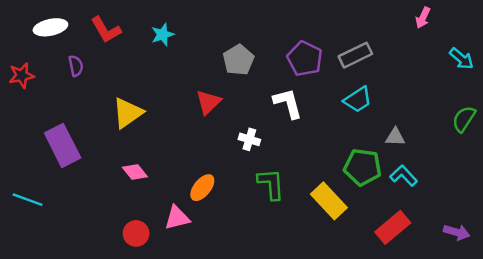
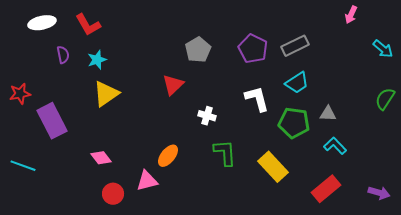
cyan star: (163, 35) -> (97, 60), moved
red star: (22, 76) -> (20, 94), moved
white L-shape: (288, 103) -> (257, 99), moved
green pentagon: (363, 167) -> (294, 123), moved
pink diamond: (135, 172) -> (101, 158), moved

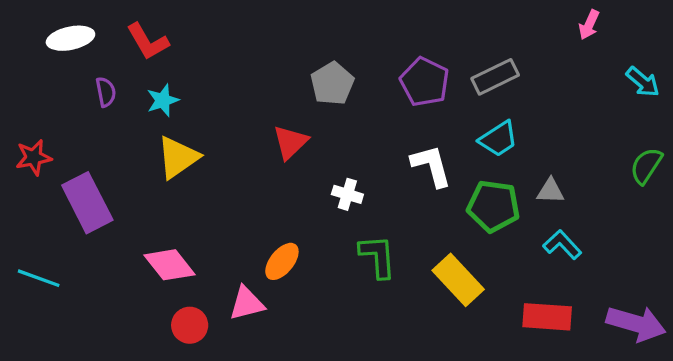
pink diamond: (101, 158) -> (170, 265), size x1.4
red rectangle: (326, 189) -> (547, 317), turned 44
purple arrow: (379, 193) -> (636, 324), size x1.6

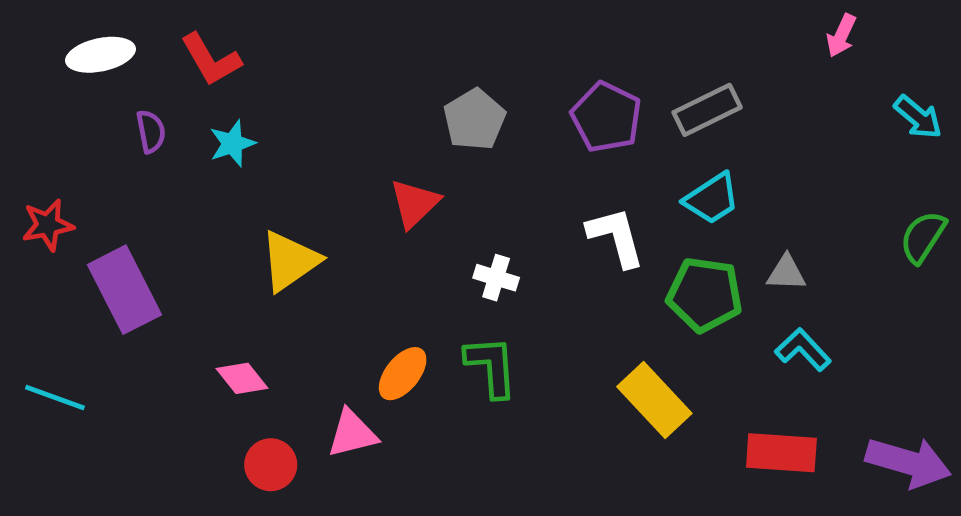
yellow triangle: (178, 157) -> (290, 261), moved
green L-shape: (378, 256) -> (491, 366), moved
pink diamond: (170, 265) -> (242, 378), size x0.7

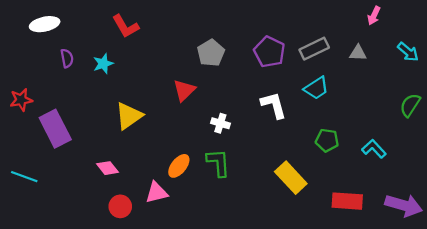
red L-shape: (211, 60) -> (126, 26), moved
gray triangle: (786, 273) -> (358, 53), moved
green pentagon: (705, 294) -> (327, 140), moved, size x0.7
cyan L-shape: (803, 350) -> (374, 149), moved

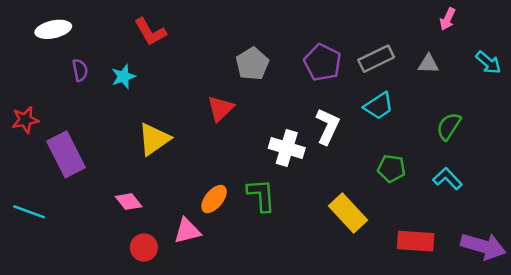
white L-shape: (274, 105) -> (328, 126), turned 40
green semicircle: (410, 105) -> (449, 126), moved
white cross: (220, 123) -> (287, 148), moved, size x1.5

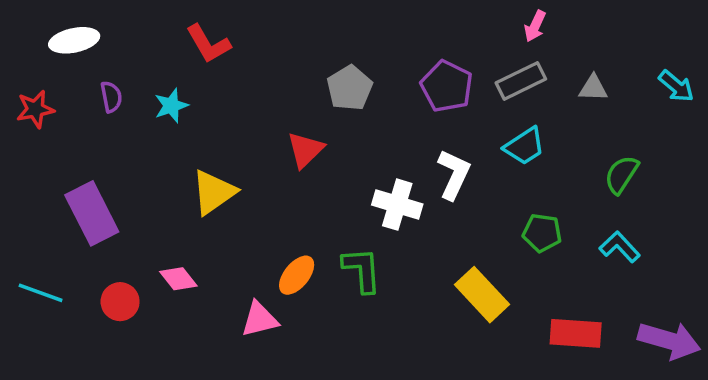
pink arrow: (448, 19) -> (535, 26), moved
red star: (25, 120) -> (35, 109), moved
red circle: (144, 247) -> (120, 302), moved

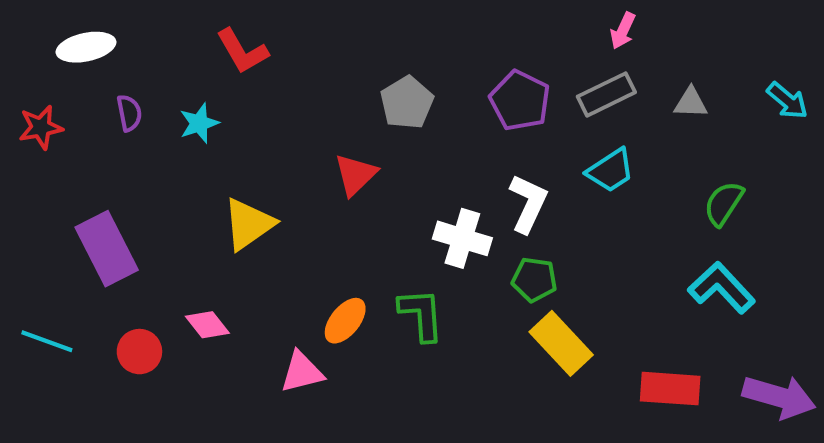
green pentagon: (542, 233) -> (534, 280), moved
cyan L-shape: (620, 247) -> (722, 288), size x1.4

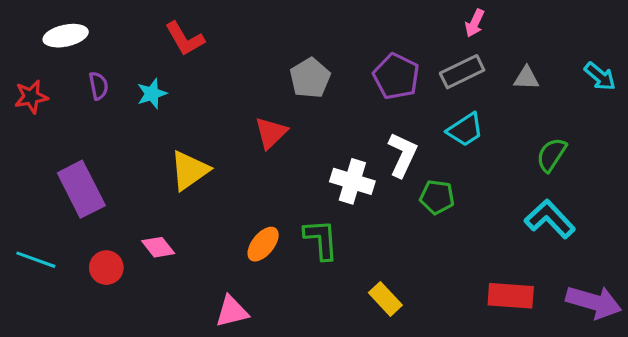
green pentagon: (534, 280) -> (437, 197), moved
yellow rectangle: (561, 343) -> (385, 299), moved, size x0.7
pink triangle: (302, 372) -> (232, 311), moved

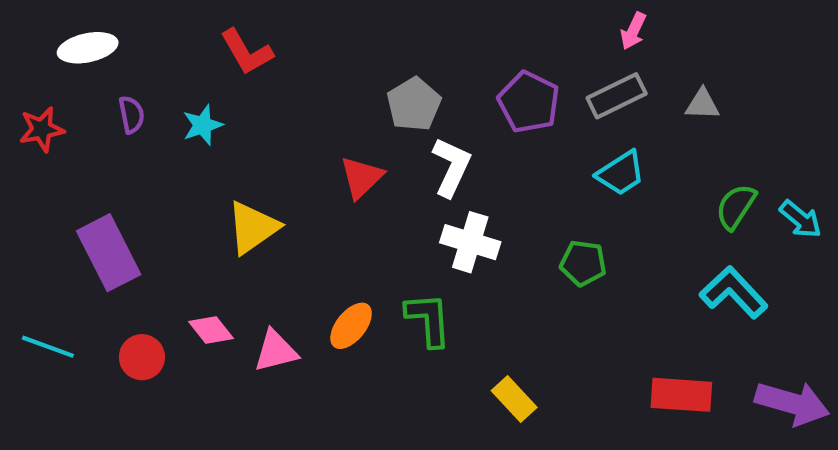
cyan arrow: (600, 76) -> (801, 219), moved
white L-shape: (403, 155) -> (451, 167), moved
pink triangle: (232, 311) -> (276, 351), moved

